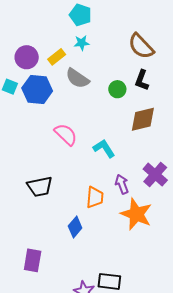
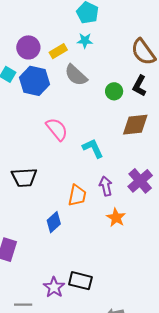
orange star: (136, 214) -> (116, 218), size x0.6

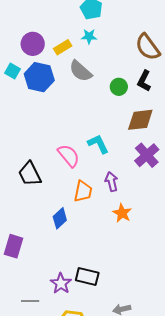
pink semicircle: (57, 129) -> (69, 156), moved
black trapezoid: (24, 177) -> (30, 174), turned 68
purple cross: (140, 181) -> (147, 155), moved

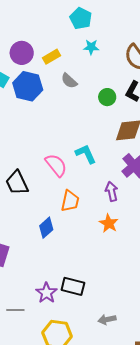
cyan star: (89, 36) -> (91, 47), moved
gray semicircle: (81, 71) -> (69, 81), size x0.7
purple arrow: (112, 182) -> (112, 191), moved

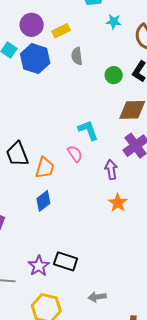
cyan star: (91, 47) -> (114, 22), moved
gray semicircle: (69, 81) -> (77, 56), turned 36
pink semicircle: (56, 165) -> (75, 154), moved, size x0.7
orange trapezoid: (70, 201) -> (45, 168), moved
orange star: (109, 223) -> (118, 203), moved

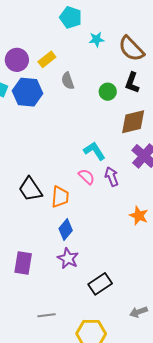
purple arrow: (111, 170) -> (112, 177), moved
black rectangle: (66, 261) -> (100, 284), turned -40
purple star: (39, 266) -> (68, 258), moved

